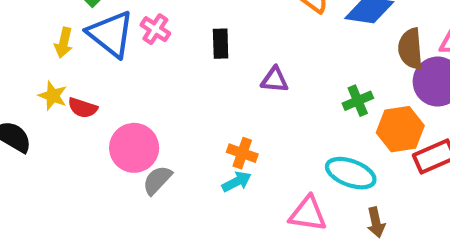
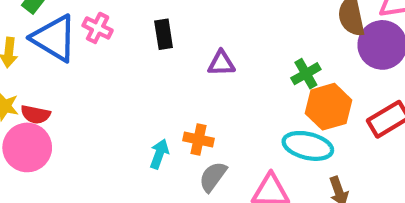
orange hexagon: (400, 129) -> (329, 107), moved
pink circle: (134, 148) -> (27, 147), moved
gray semicircle: (157, 180) -> (213, 177), moved
cyan arrow: (237, 182) -> (159, 154), moved, turned -36

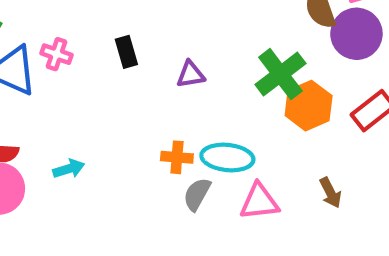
green cross: (306, 74) -> (280, 74), size x1.6
cyan ellipse: (308, 146) -> (227, 157), moved
cyan arrow: (159, 154) -> (69, 169), moved, turned 60

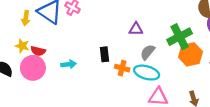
black rectangle: (126, 52) -> (105, 54), moved
gray semicircle: (197, 194) -> (148, 52), moved

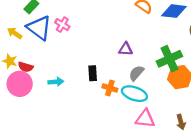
yellow arrow: (26, 18) -> (15, 33), turned 112

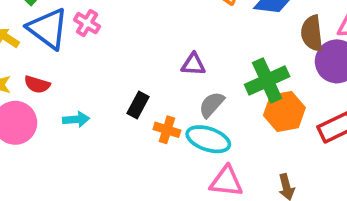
red semicircle: (26, 67) -> (37, 84), moved
black rectangle: (93, 73) -> (138, 105), turned 32

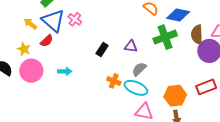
green cross: (267, 80) -> (165, 37), moved
red semicircle: (37, 84) -> (47, 41), moved, turned -64
black rectangle: (138, 105) -> (102, 49), moved
orange hexagon: (284, 112) -> (175, 96), moved

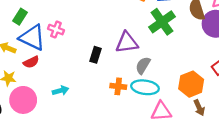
red semicircle: (47, 41) -> (31, 62), turned 32
purple triangle: (131, 46) -> (127, 43), size x1.5

